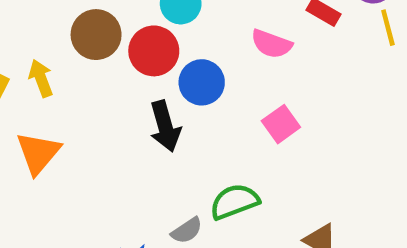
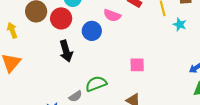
blue circle: (202, 82) -> (92, 31), moved
pink square: (281, 124) -> (137, 65), moved, turned 35

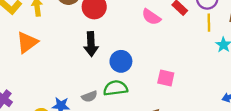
blue circle: (92, 31) -> (121, 61), moved

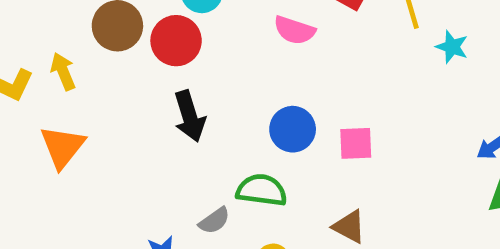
blue circle: (121, 61) -> (293, 129), moved
green semicircle: (116, 88) -> (262, 190), turned 30

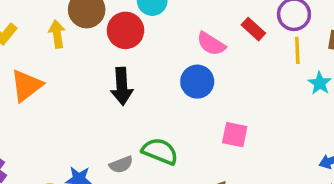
yellow arrow: (63, 71) -> (57, 34), moved
blue circle: (293, 129) -> (197, 82), moved

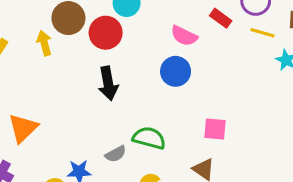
yellow line: (297, 50) -> (262, 33), turned -65
orange triangle: (27, 86) -> (23, 128), moved
pink square: (235, 135) -> (215, 129), moved

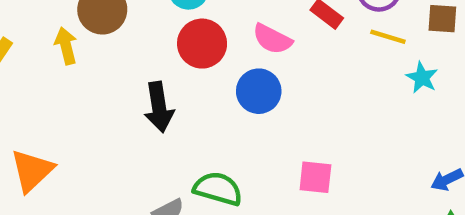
red circle: (106, 33) -> (202, 44), moved

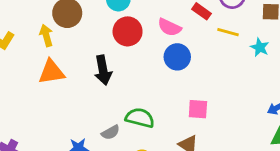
yellow line: (388, 37) -> (228, 32), moved
blue circle: (259, 91) -> (177, 57), moved
orange triangle: (32, 171) -> (52, 72), moved, turned 36

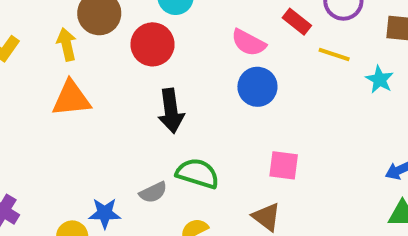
red circle: (128, 31) -> (153, 44), moved
black arrow: (103, 70) -> (171, 111), moved

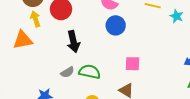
yellow arrow: (67, 44) -> (35, 19), moved
gray semicircle: (153, 192) -> (67, 72), moved

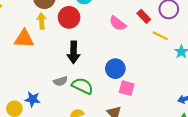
blue circle: (116, 25) -> (115, 69), moved

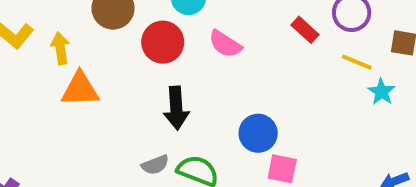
yellow arrow: (41, 21) -> (60, 48), moved
pink semicircle: (118, 23) -> (225, 44), moved
yellow line: (160, 36) -> (357, 62), moved

